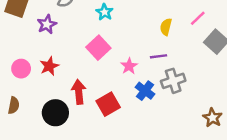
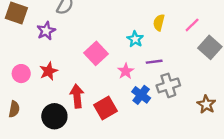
cyan star: (105, 12) -> (135, 39), moved
yellow semicircle: (166, 27) -> (159, 23), moved
brown star: (212, 118) -> (206, 104), moved

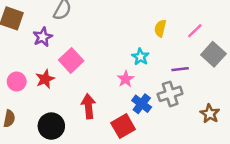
cyan star: (135, 39) -> (140, 57), moved
pink square: (96, 53) -> (71, 60), moved
purple line: (154, 62) -> (180, 69), moved
red arrow: (77, 96) -> (88, 106), moved
red square: (105, 108) -> (123, 126), moved

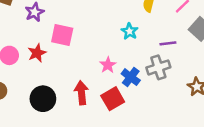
pink square: (71, 60) -> (62, 35), turned -35
pink star: (126, 79) -> (108, 65), moved
red arrow: (88, 106) -> (81, 93), moved

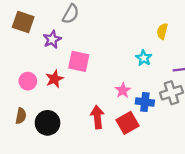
blue cross: (131, 77) -> (145, 102), turned -30
black circle: (43, 99) -> (48, 123), moved

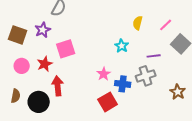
brown square: (23, 22) -> (18, 35), moved
pink square: (79, 61) -> (66, 49), turned -30
red arrow: (97, 117) -> (58, 86), moved

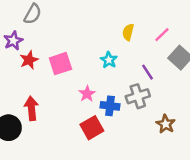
pink square: (66, 49) -> (60, 64), moved
purple line: (154, 56) -> (147, 72), turned 64
red star: (45, 64) -> (29, 60), moved
brown star: (178, 92) -> (166, 124), moved

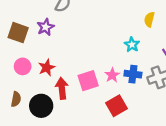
red star: (29, 60) -> (47, 68), moved
pink square: (60, 64) -> (88, 81), moved
blue cross: (110, 106) -> (133, 74), moved

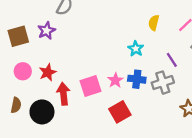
brown square: (18, 33) -> (18, 36), turned -35

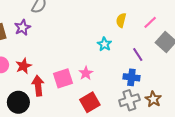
blue cross: (137, 79) -> (131, 77), moved
gray cross: (163, 83) -> (129, 100), moved

